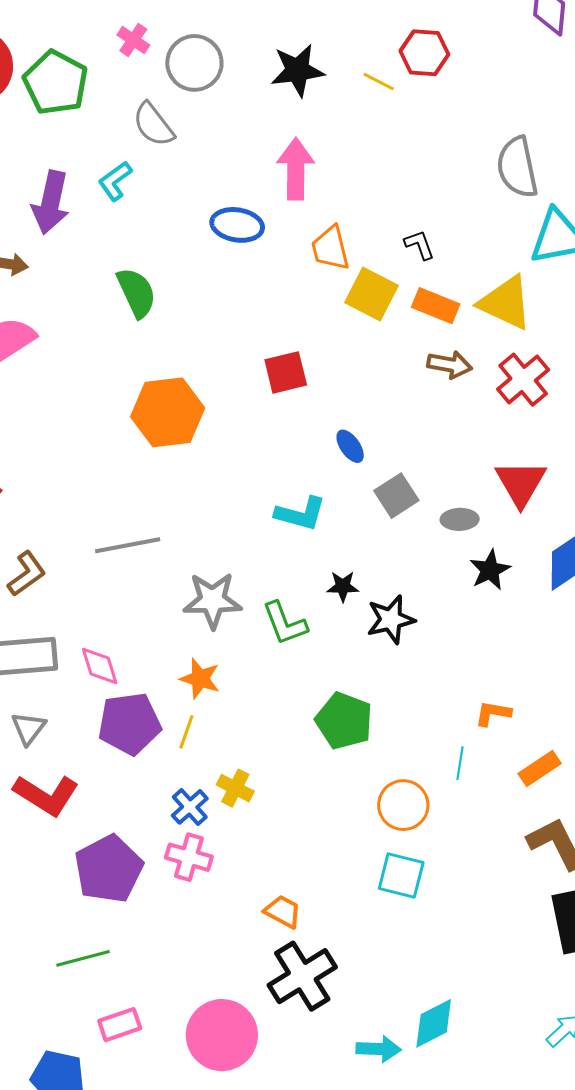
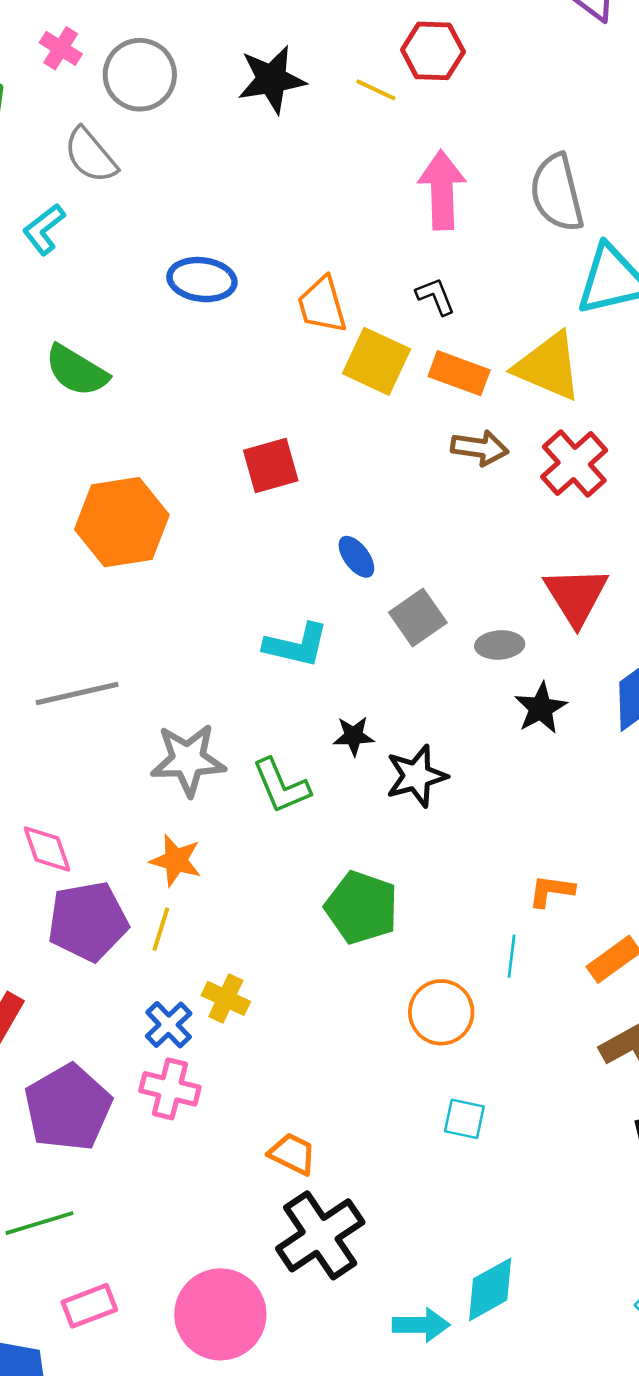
pink arrow: (296, 169) -> (442, 190), moved
green semicircle: (136, 293) -> (77, 371), turned 148
cyan square: (401, 875) -> (464, 1119), moved, size x0.7

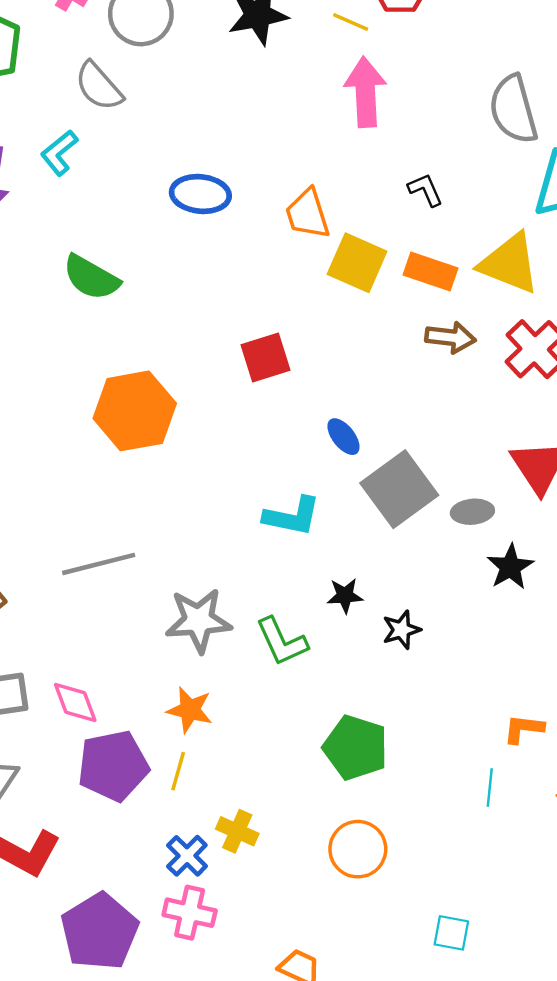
pink arrow: (442, 190) -> (365, 92), moved
black L-shape: (436, 296) -> (425, 190), moved
gray square: (418, 618) -> (399, 489), size x1.5
black star: (416, 776) -> (401, 630), size x0.7
orange circle: (441, 1012) -> (358, 849), moved

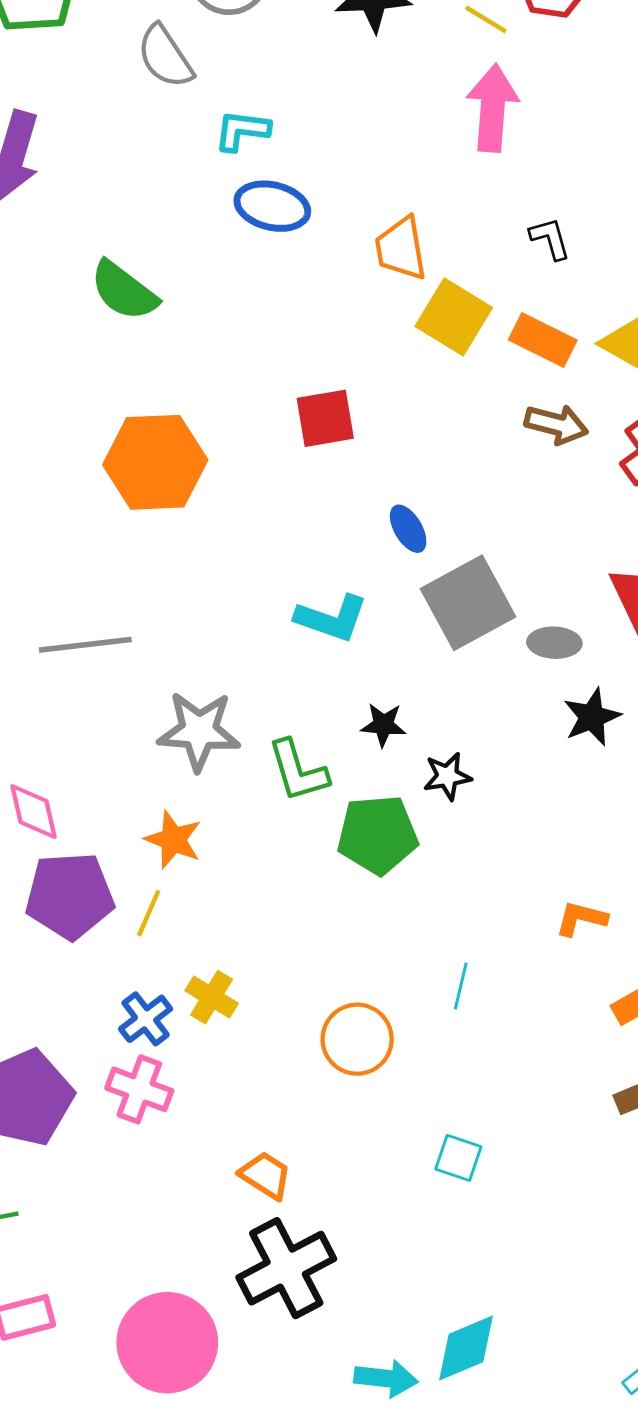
cyan L-shape: (59, 153) -> (242, 130), moved, turned 39
green pentagon: (356, 748) -> (378, 835), moved, turned -30
cyan line: (490, 788) -> (461, 986), moved

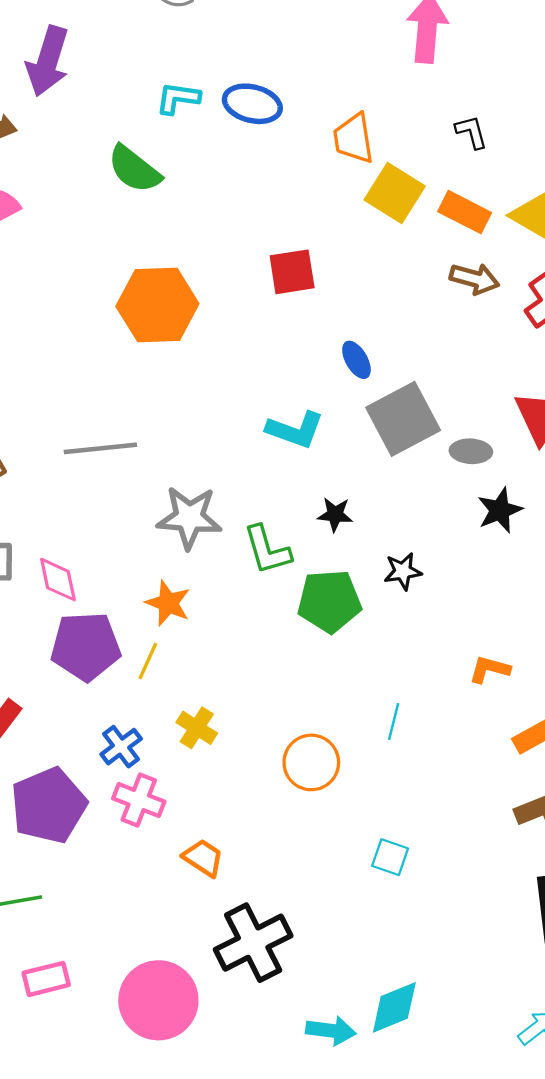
cyan L-shape: (242, 130) -> (178, 98), moved
black star: (447, 776) -> (403, 571), moved
blue cross: (146, 1019) -> (121, 747), moved
orange trapezoid: (266, 1175) -> (203, 858), moved

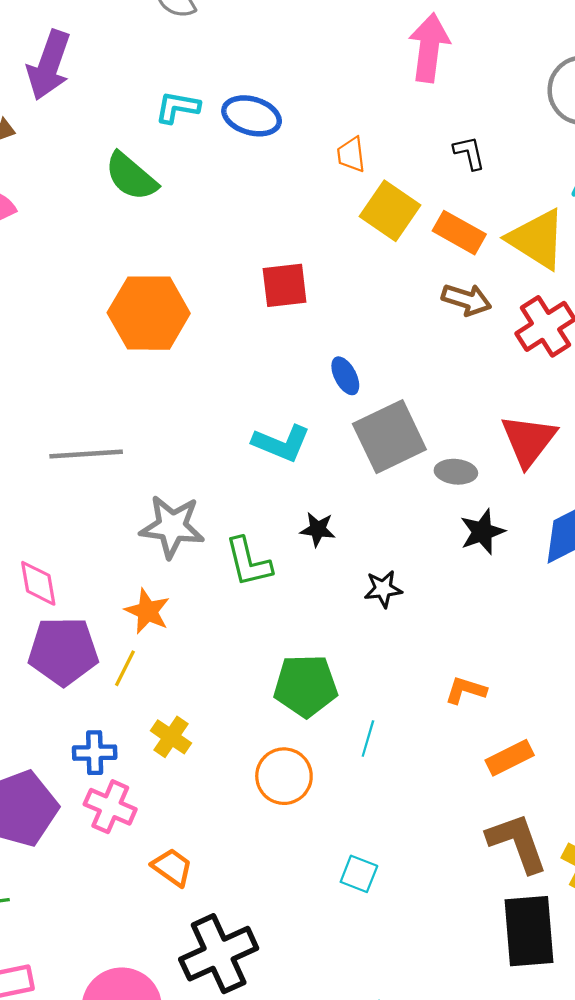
orange trapezoid: (354, 138) -> (351, 155), size x0.7
green pentagon: (329, 601) -> (306, 686), moved
blue cross: (121, 747) -> (95, 753), turned 33

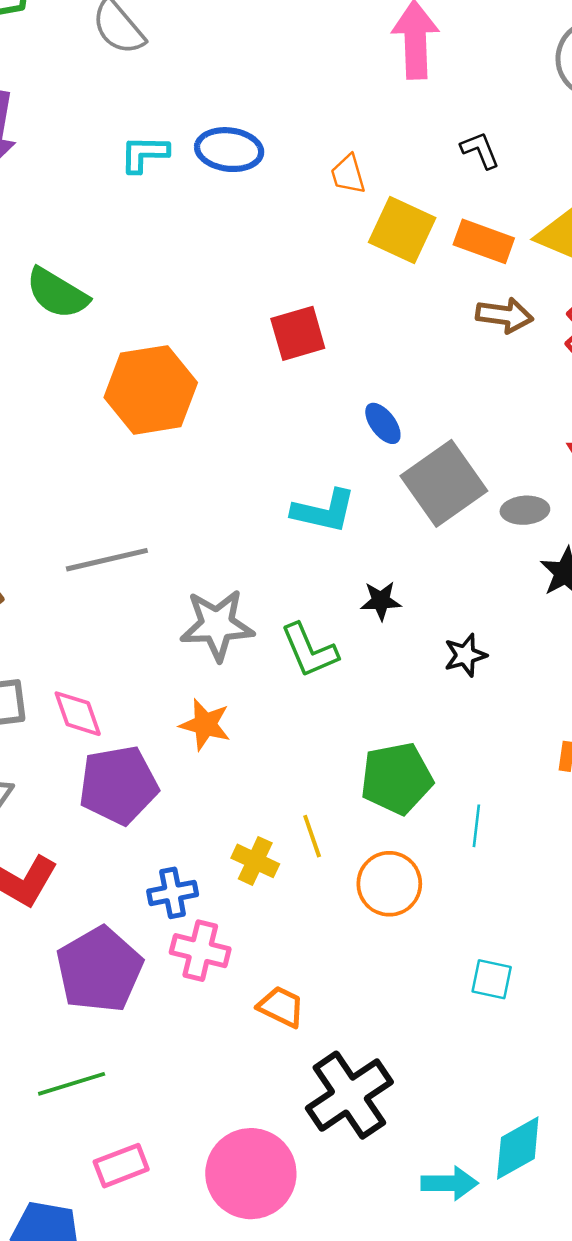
green semicircle: (131, 177) -> (57, 293), moved
yellow line: (125, 668) -> (312, 836), moved, turned -36

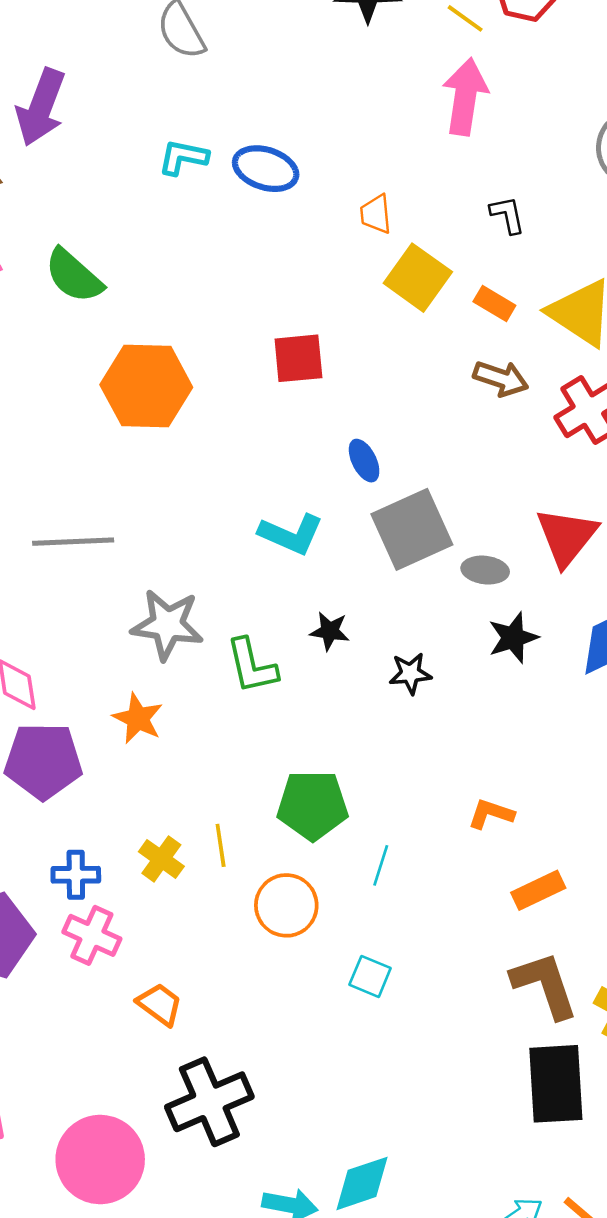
orange rectangle: (484, 241) -> (494, 304), size x0.7
black star: (465, 655) -> (410, 673), moved
cyan square: (492, 979) -> (370, 976), moved

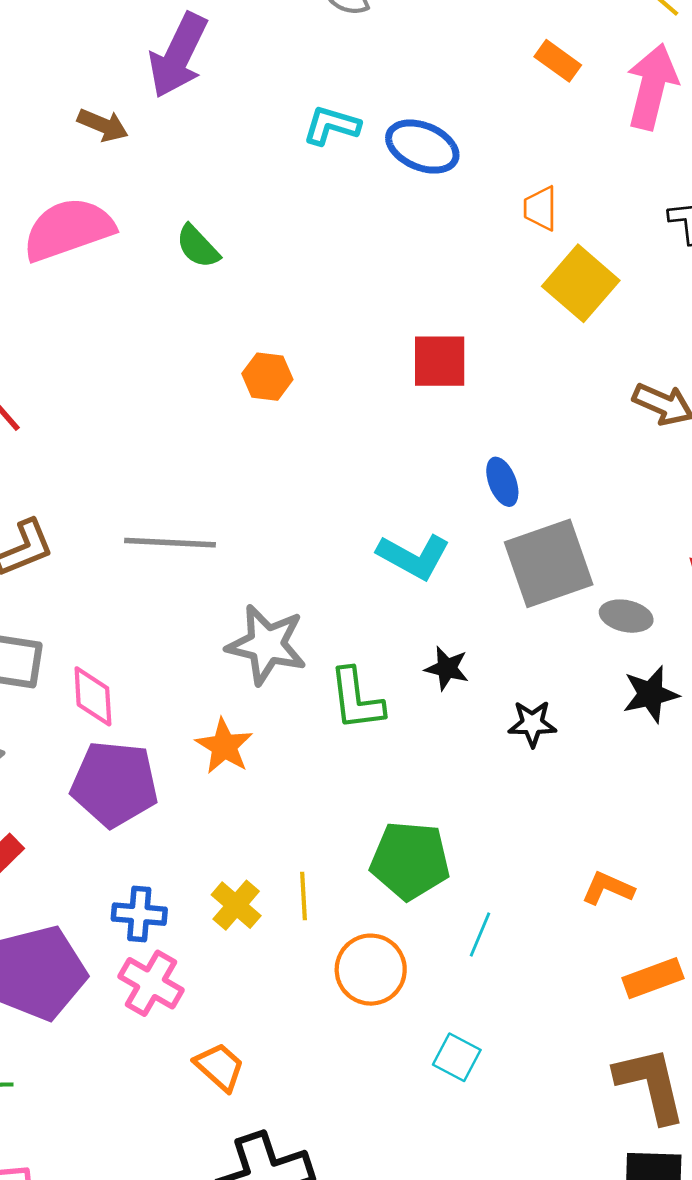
green semicircle: (74, 276) -> (198, 247), size x0.7
orange rectangle: (494, 304) -> (558, 61), moved
orange hexagon: (146, 386) -> (267, 377), size x0.5

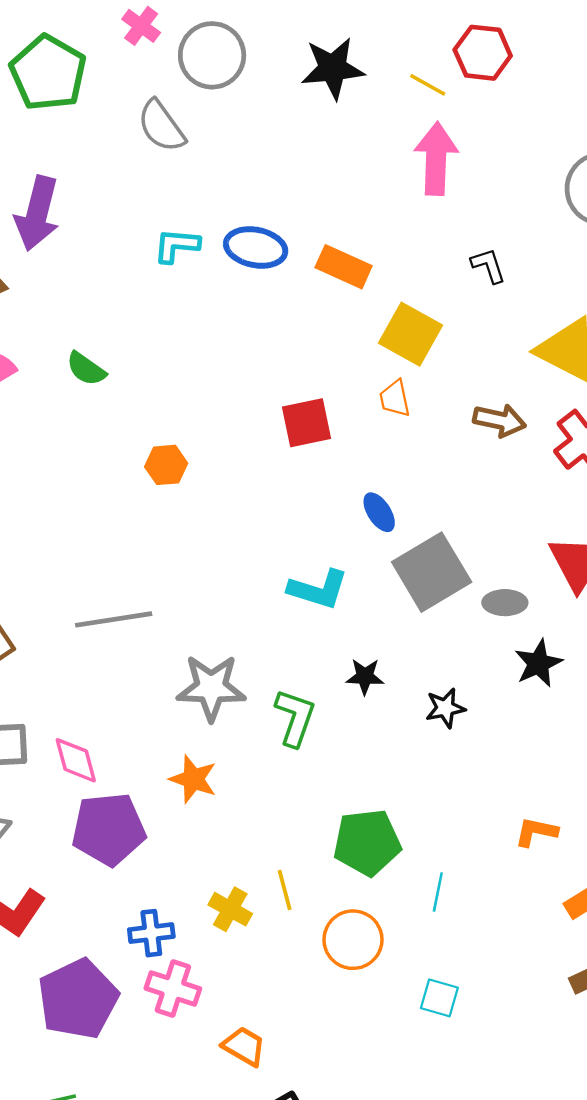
orange rectangle: (558, 61) -> (344, 267), moved, size x1.4
orange trapezoid: (540, 208) -> (395, 398), moved
green L-shape: (356, 699) -> (295, 718), turned -142

